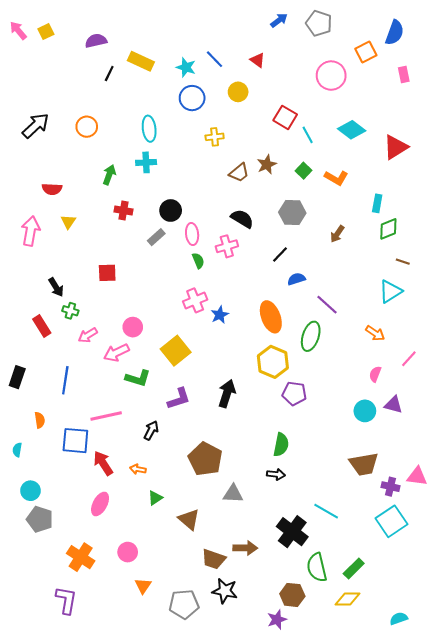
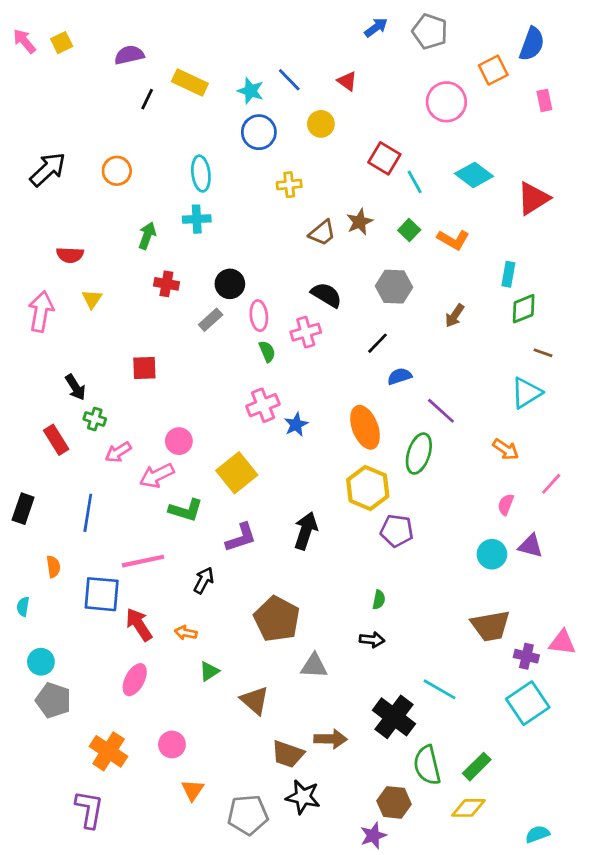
green semicircle: (281, 445) -> (379, 600), size x0.6

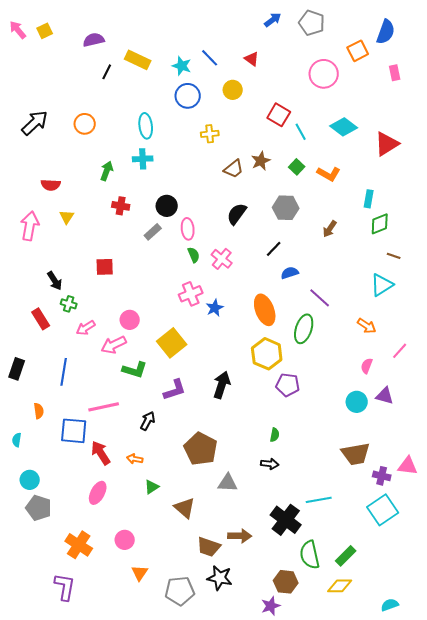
black semicircle: (326, 295) -> (237, 214), turned -85
pink cross: (306, 332) -> (222, 259), moved, turned -35
cyan line: (440, 689) -> (319, 500), turned -40

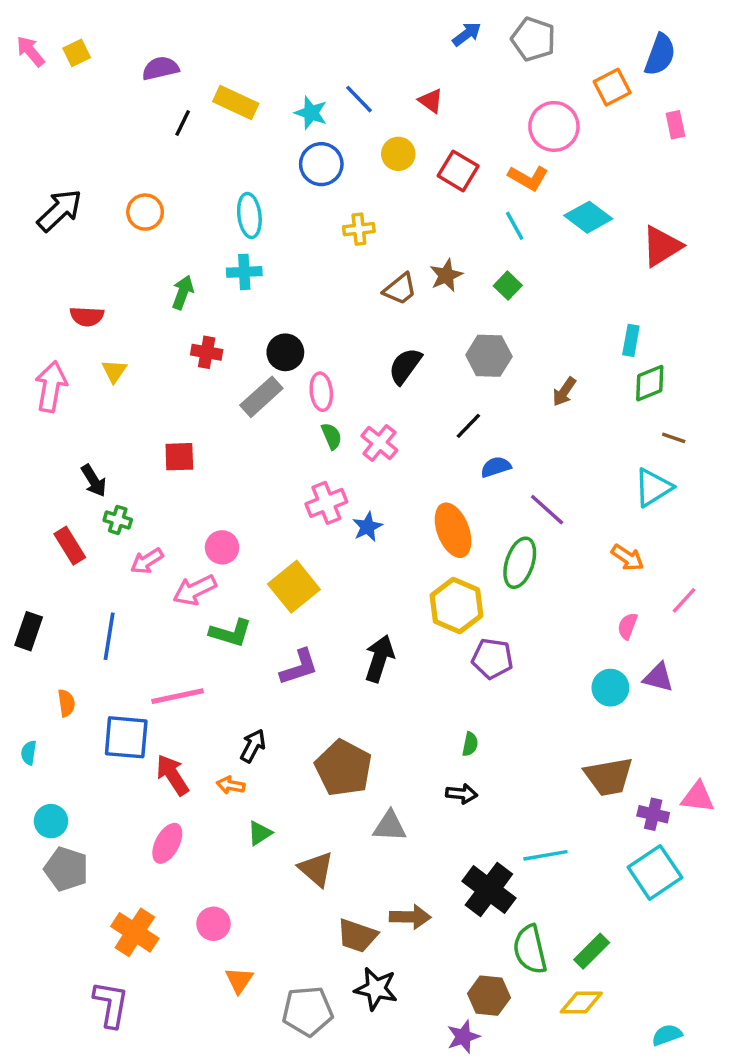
red square: (279, 115) -> (458, 171), moved
orange L-shape: (329, 174) -> (528, 178), moved
gray rectangle: (153, 232) -> (261, 397), size x1.4
black arrow: (148, 421) -> (253, 746), moved

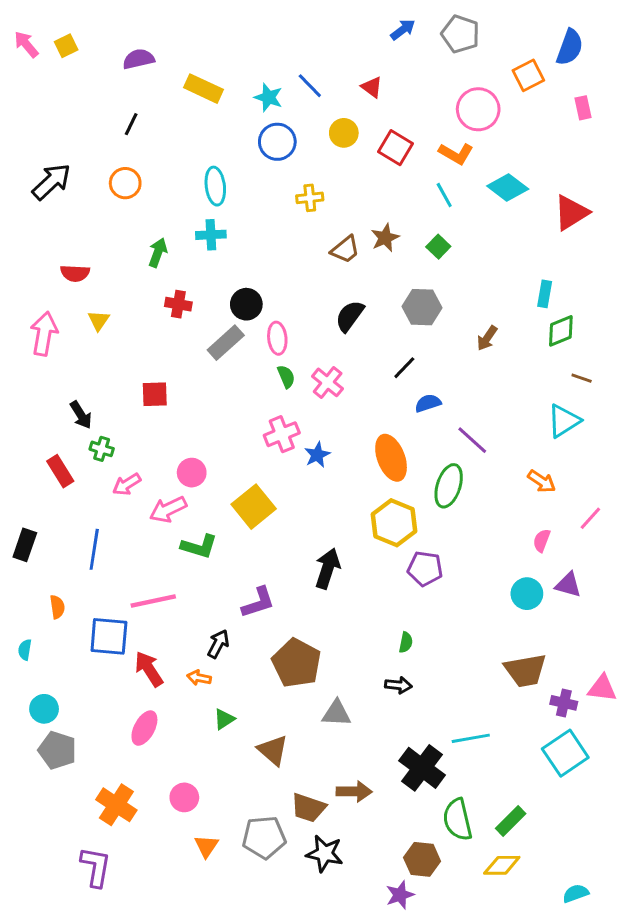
black line: (183, 123) -> (131, 124), moved
purple L-shape: (299, 667) -> (258, 602), moved
gray pentagon: (308, 1011) -> (264, 837), moved

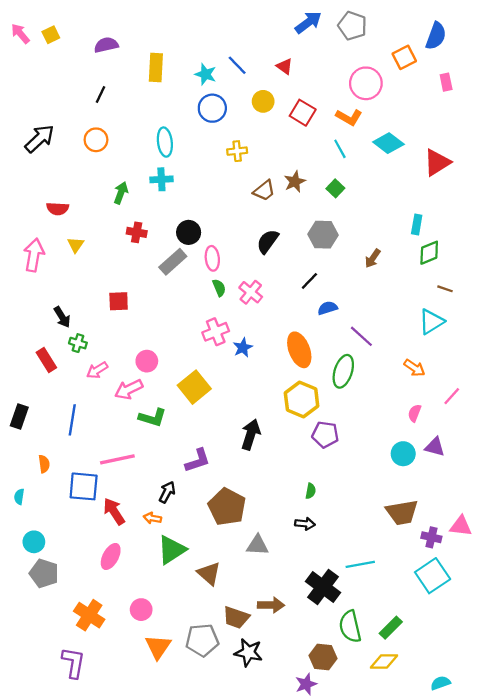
blue arrow: (403, 30) -> (308, 22), size x1.4
yellow rectangle: (203, 89) -> (156, 68), turned 68
green triangle: (224, 719) -> (172, 550), size x1.8
orange triangle: (206, 846) -> (158, 647), size x1.4

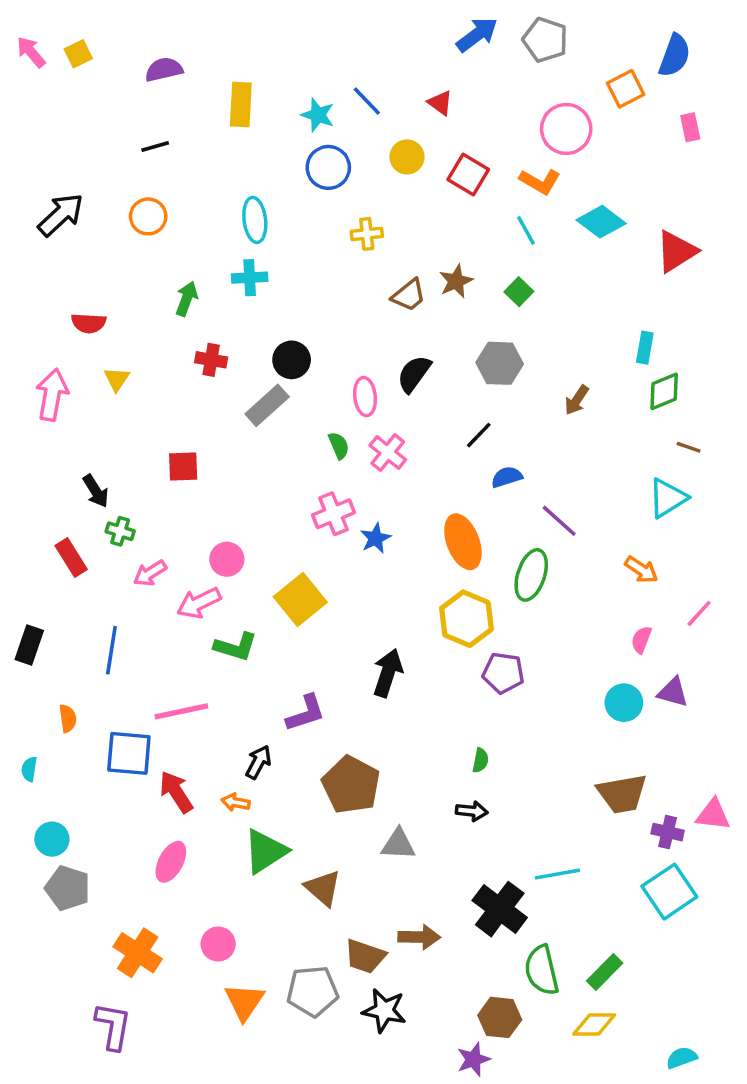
black line: (101, 95) -> (155, 146), turned 48
pink ellipse: (212, 258) -> (365, 397), moved

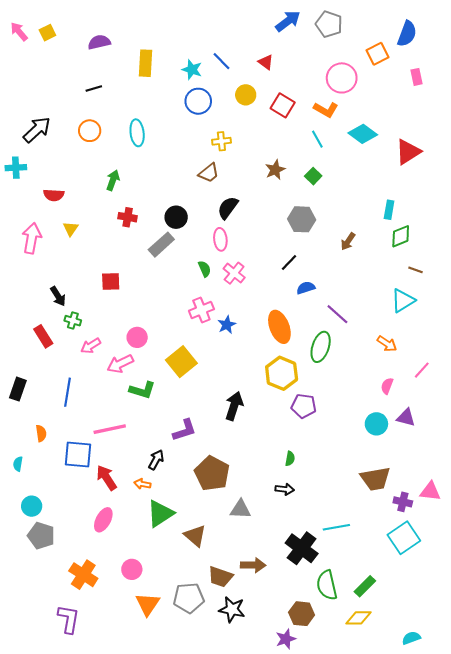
cyan ellipse: (255, 220) -> (137, 133), moved
cyan cross: (250, 278) -> (16, 168), moved
brown trapezoid: (409, 295) -> (209, 173), moved
black semicircle: (414, 374) -> (228, 208), moved

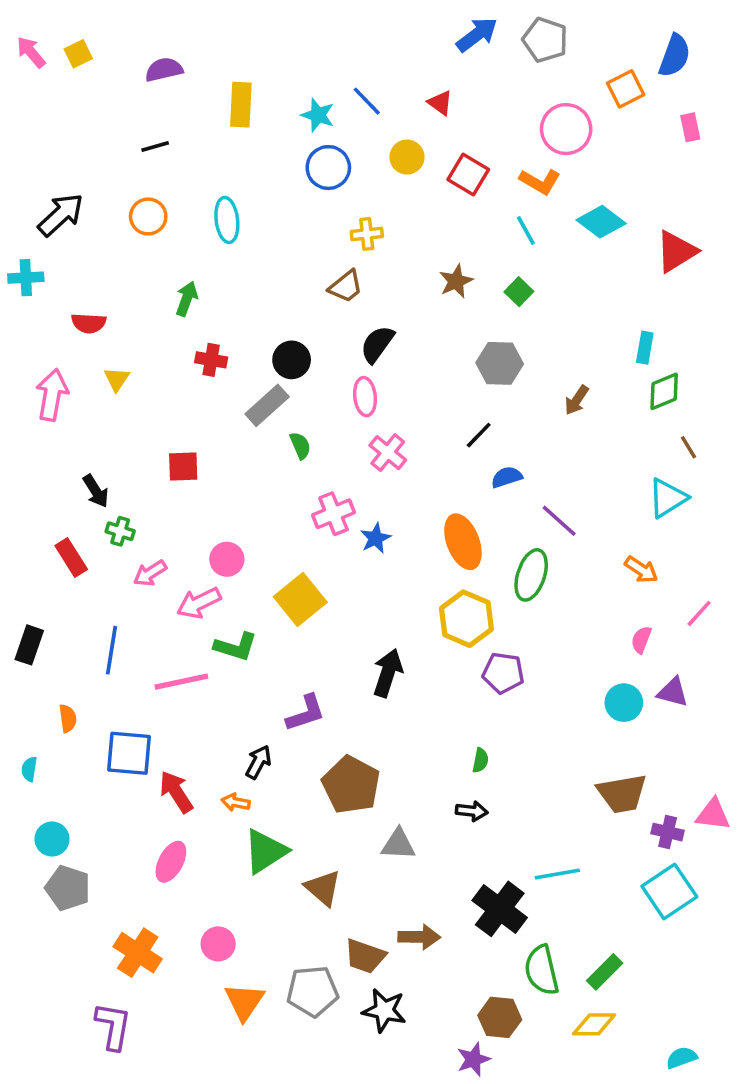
green semicircle: (205, 269) -> (300, 446), moved
brown line: (415, 270) -> (689, 447), turned 40
pink line: (110, 429) -> (181, 682), moved

